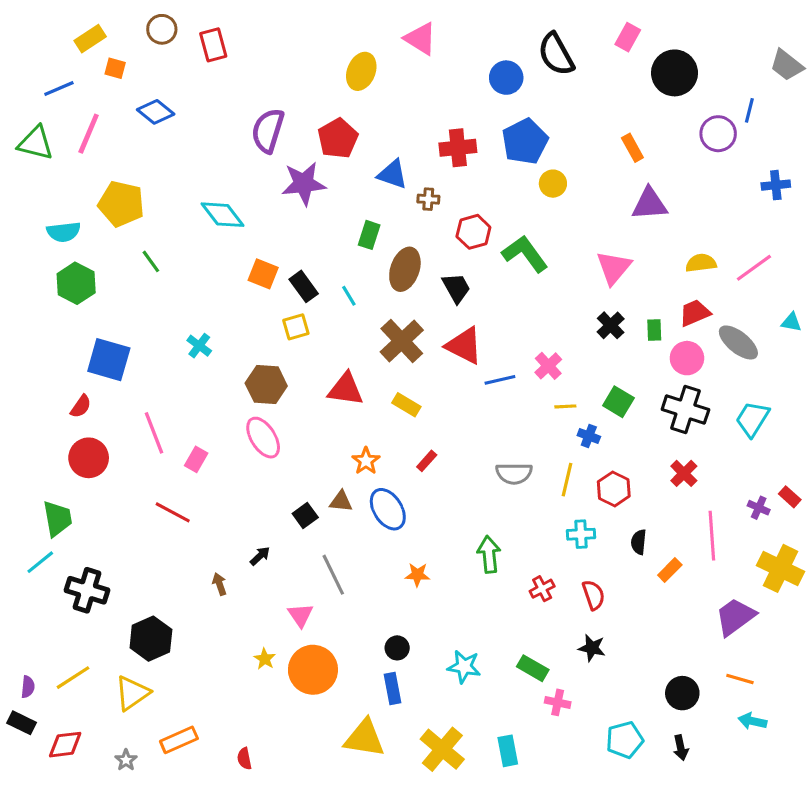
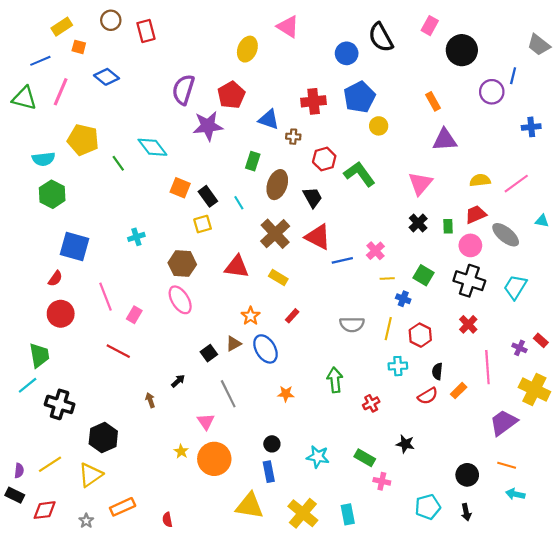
green line: (151, 261) -> (118, 163), moved
cyan cross: (199, 346) -> (136, 237), turned 35
brown triangle: (341, 501) -> (234, 344), turned -35
red semicircle: (593, 595) -> (428, 396), moved, turned 78

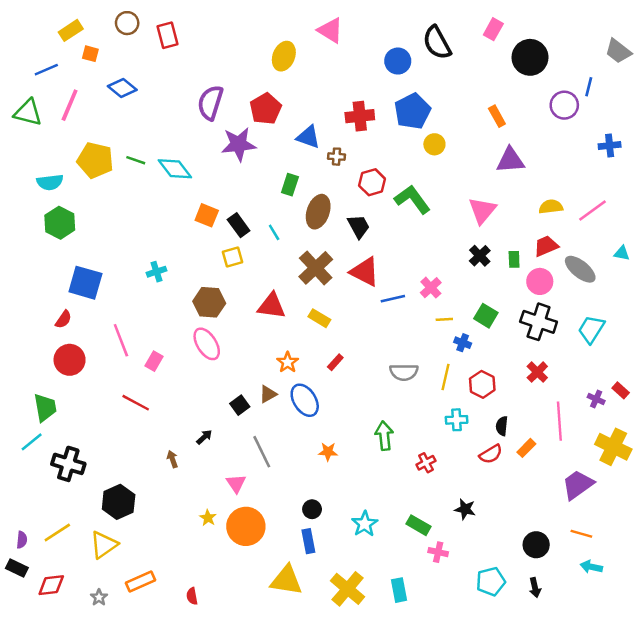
green line: (118, 163) -> (136, 160), moved, turned -35
cyan star: (318, 457) -> (365, 524), turned 30

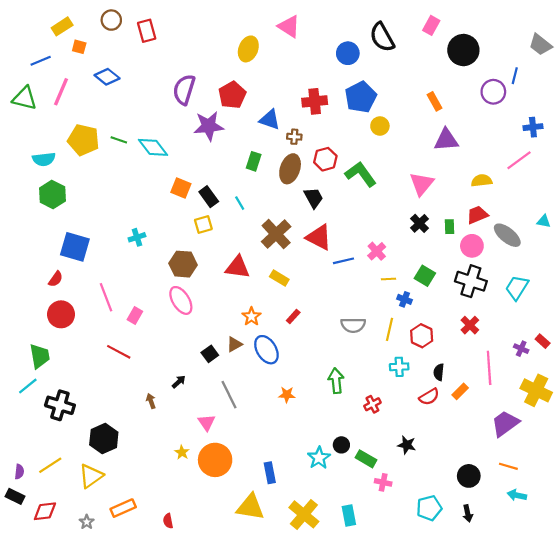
pink line: (592, 210) -> (519, 160), moved
brown ellipse: (318, 212) -> (290, 169), moved
black circle: (312, 509) -> (341, 445), moved

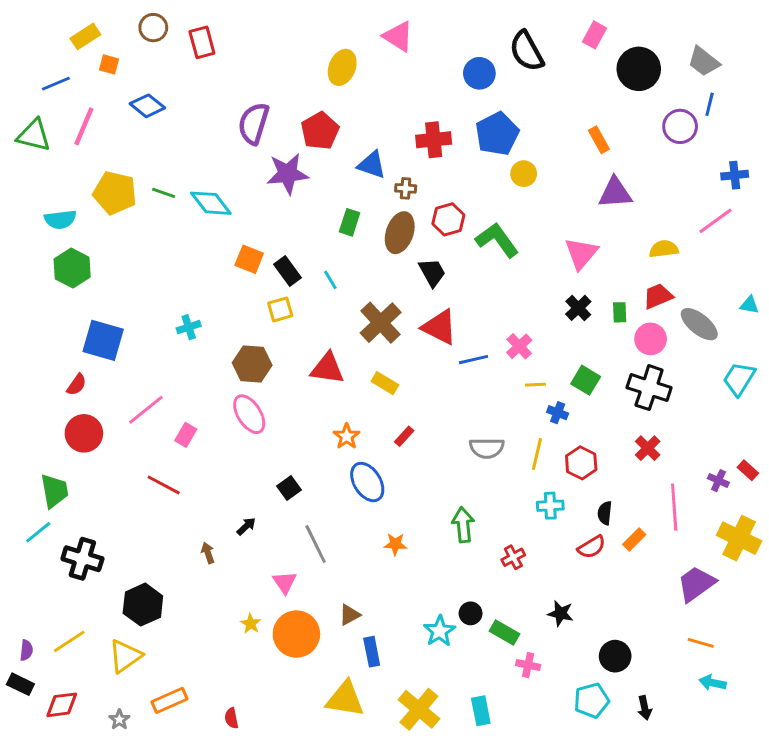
gray trapezoid: (540, 45) -> (704, 61), moved
cyan trapezoid: (517, 288) -> (739, 379), moved
pink line: (106, 297) -> (146, 410), turned 72
brown triangle: (234, 344) -> (350, 615), moved
black circle: (469, 476) -> (615, 656), moved

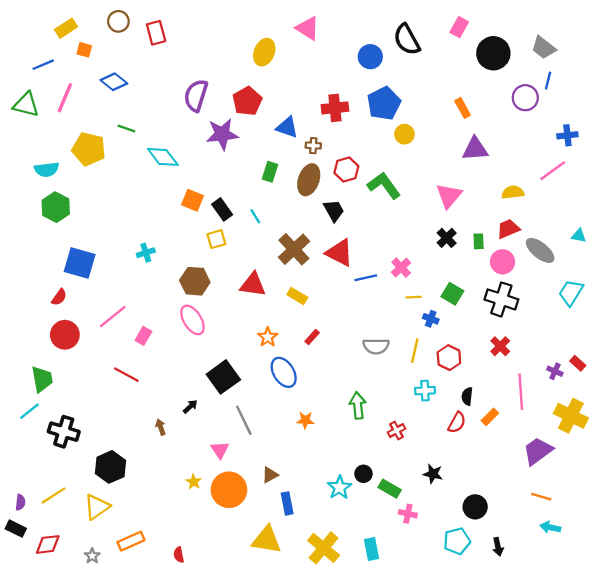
green line: (164, 193) -> (126, 128), moved
black square: (289, 488) -> (223, 377), size x1.8
red semicircle: (592, 547) -> (457, 423), turned -30

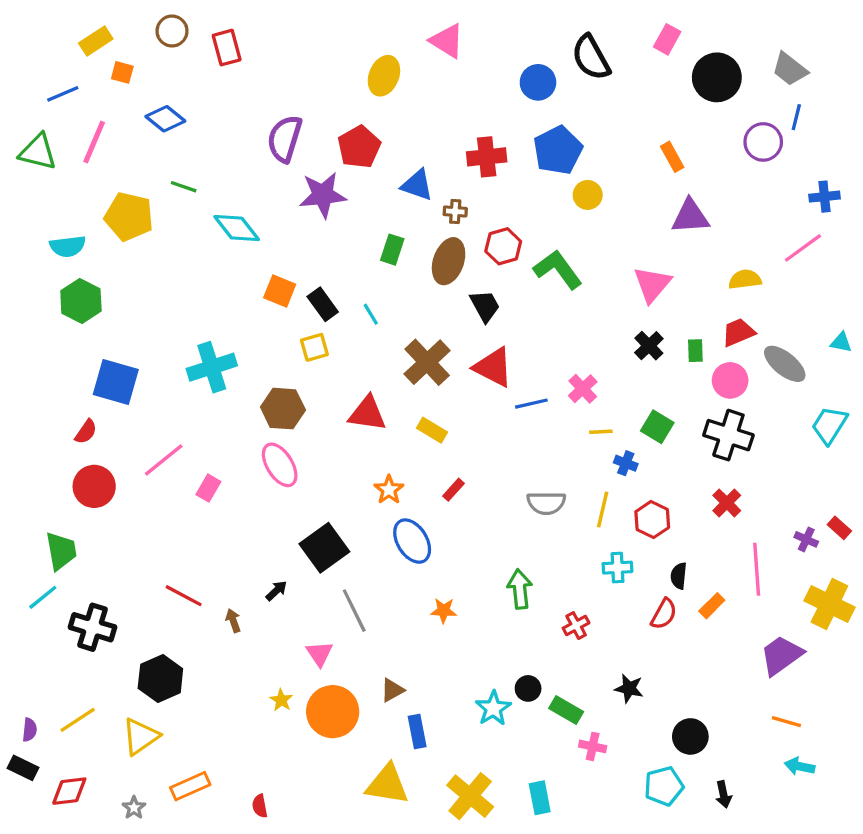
cyan cross: (146, 253) -> (212, 367), size x1.8
red line: (126, 375) -> (184, 596), moved

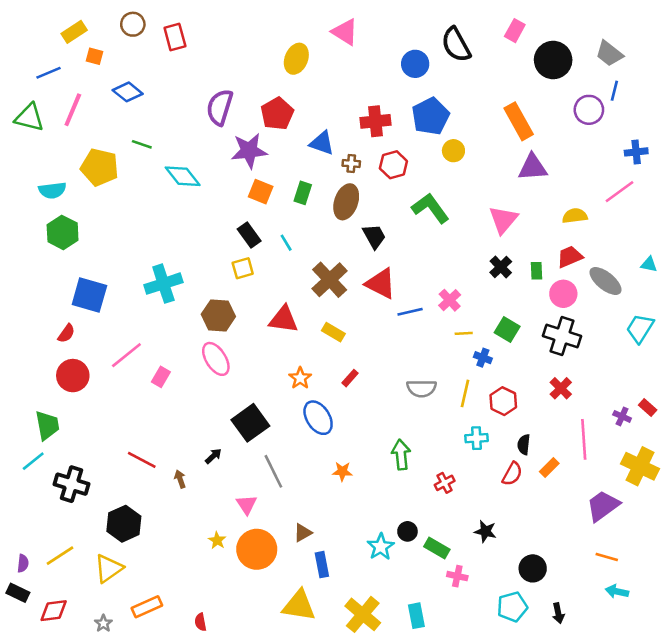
orange rectangle: (672, 157) -> (519, 121), size x1.6
red hexagon: (503, 246) -> (393, 165), moved
orange square: (280, 291) -> (261, 192), moved

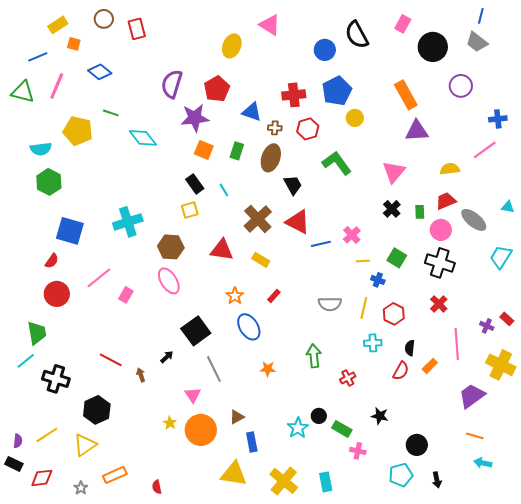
blue line: (614, 91) -> (481, 16), moved

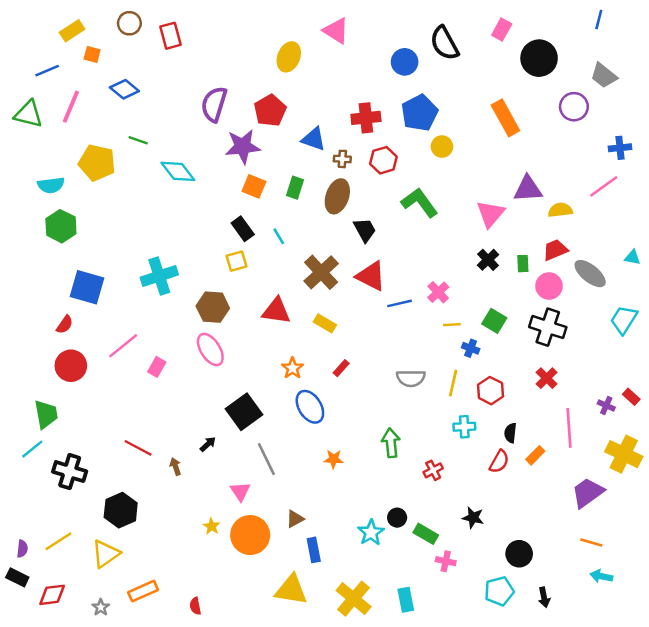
gray trapezoid: (477, 42) -> (604, 76), moved
purple triangle: (417, 131) -> (528, 189), moved

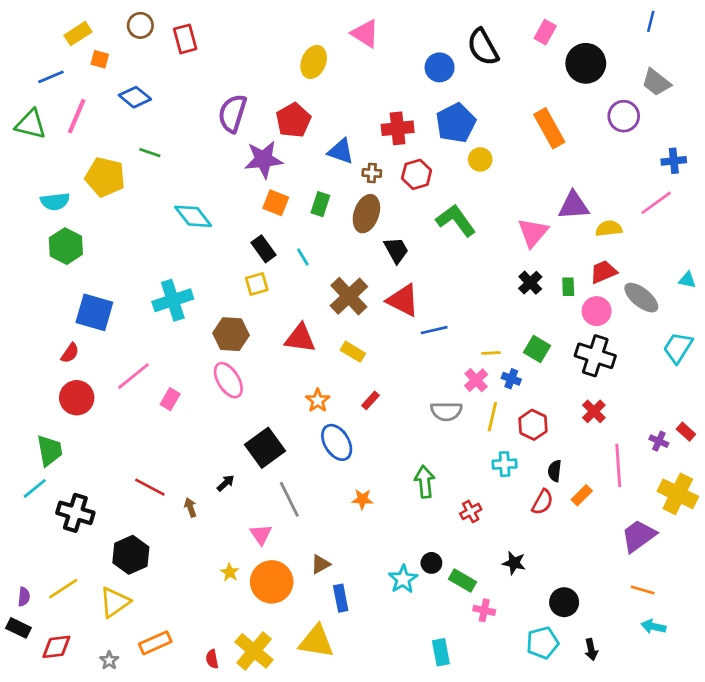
cyan diamond: (178, 171) -> (193, 216), moved
pink cross: (438, 292) -> (476, 380), moved
yellow cross: (354, 599) -> (254, 651), moved

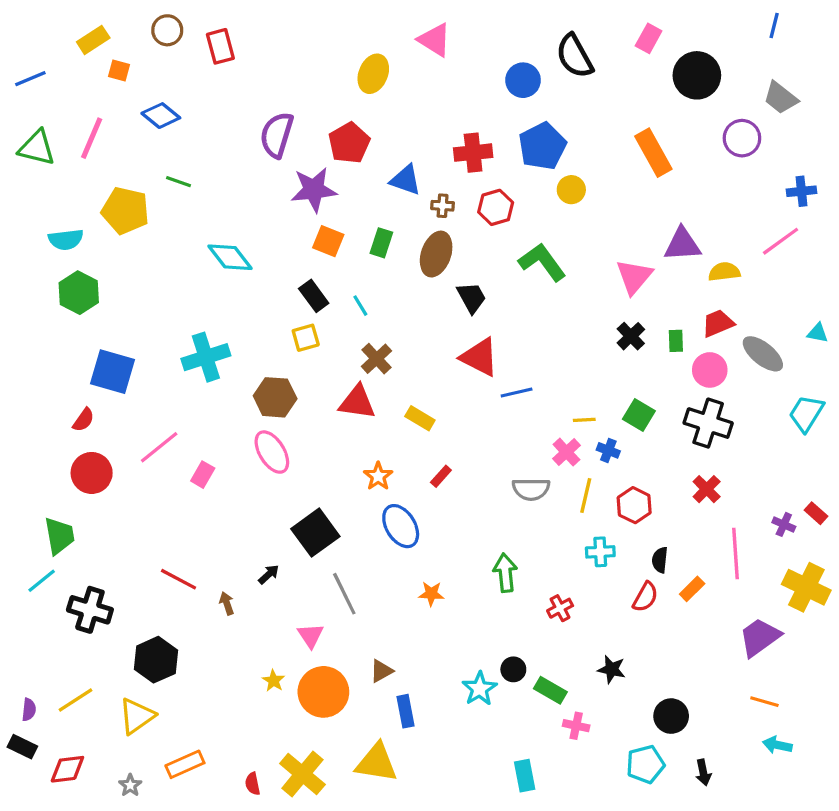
blue line: (51, 77) -> (30, 79), moved
brown cross: (349, 296) -> (377, 359), moved, size x0.7

